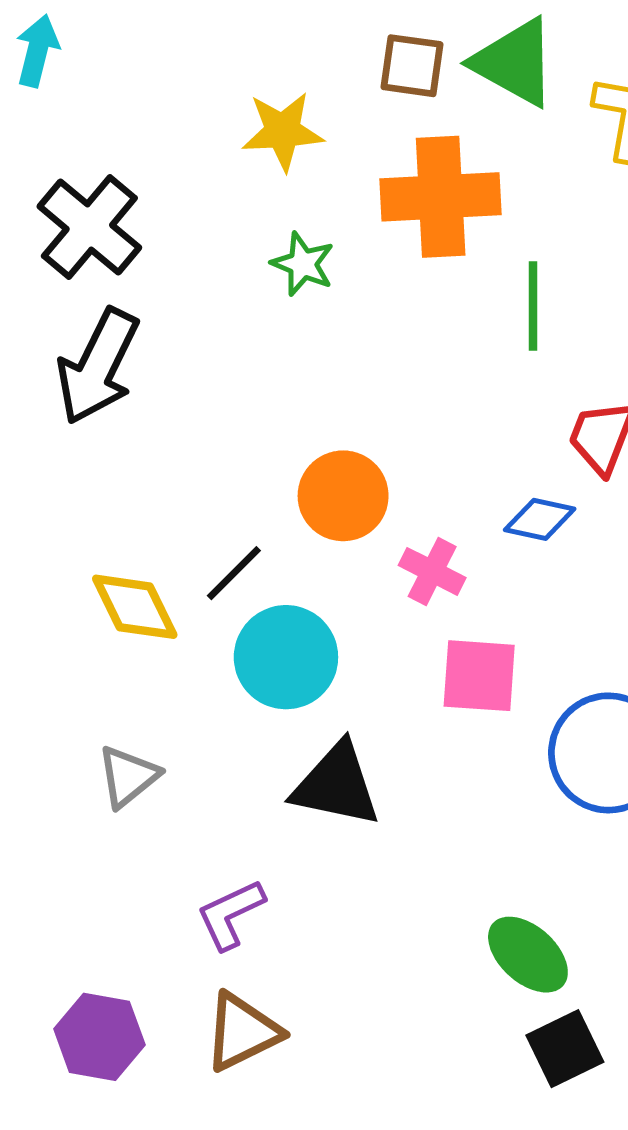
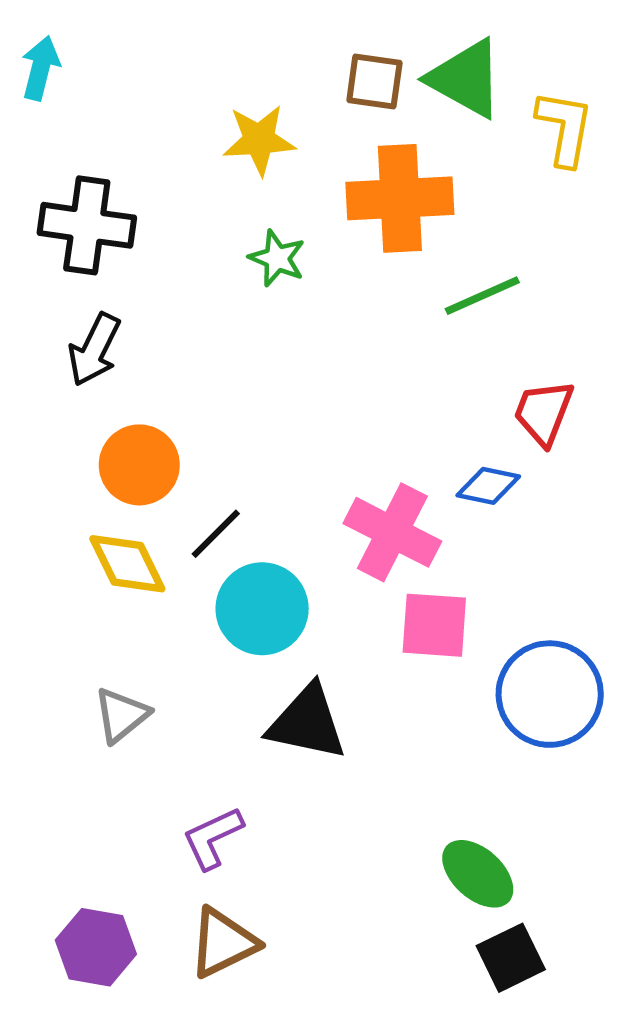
black cross: (89, 227) -> (87, 225), turned -32
green line: (533, 306) -> (482, 296), turned 66
black arrow: (98, 366) -> (94, 350), size x0.7
orange circle: (343, 496) -> (139, 465), moved
pink cross: (432, 571) -> (392, 532), size x1.6

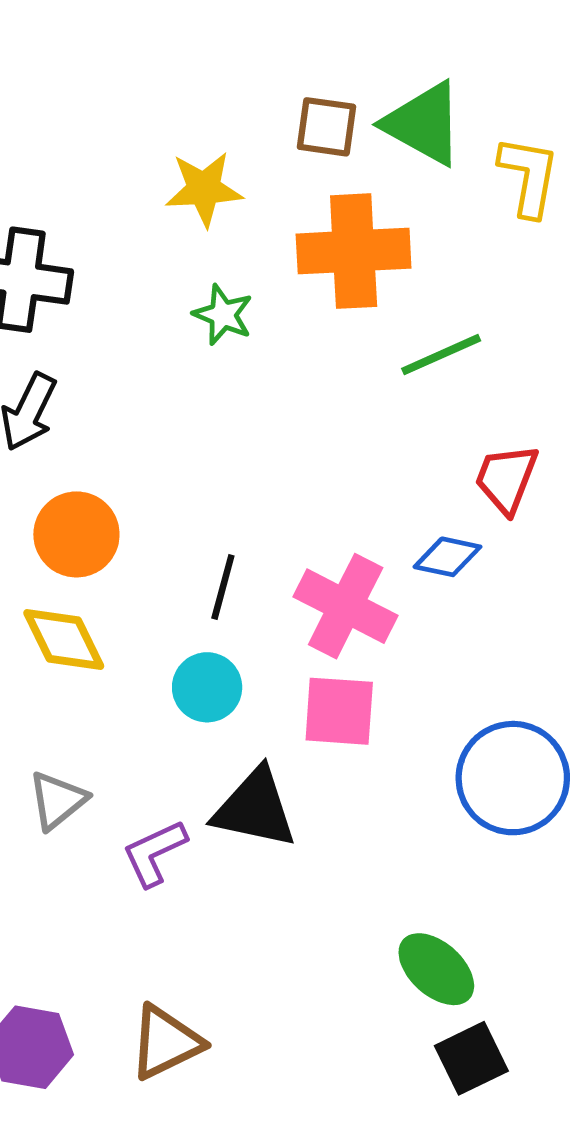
black line: (216, 534) -> (223, 587), moved, turned -30
cyan circle: (262, 609) -> (207, 687), size x0.7
pink square: (434, 625) -> (339, 711), moved
purple L-shape: (213, 838) -> (155, 853), moved

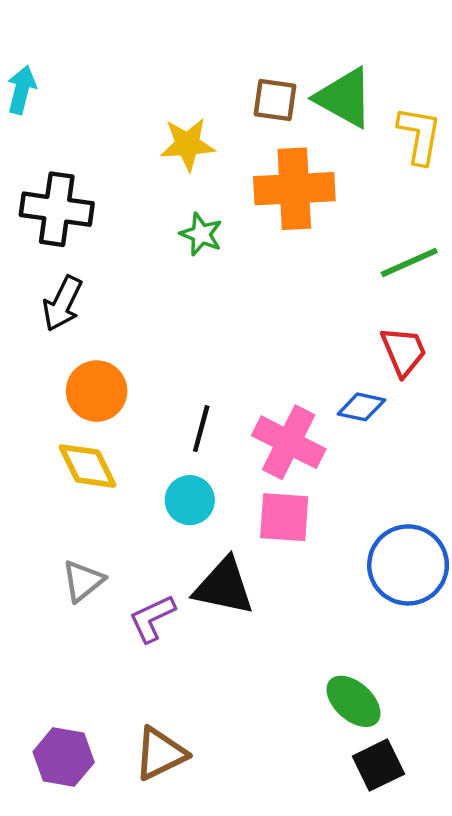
green line: (441, 355) -> (409, 263), moved
red trapezoid: (506, 479) -> (403, 351), turned 136

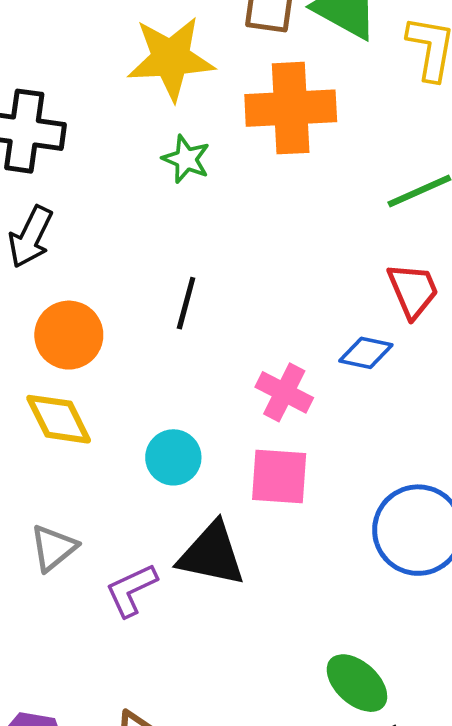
yellow star: (188, 144) -> (171, 58), size x1.4
black line: (201, 429) -> (186, 303), moved
pink cross: (289, 442) -> (284, 392), size x0.7

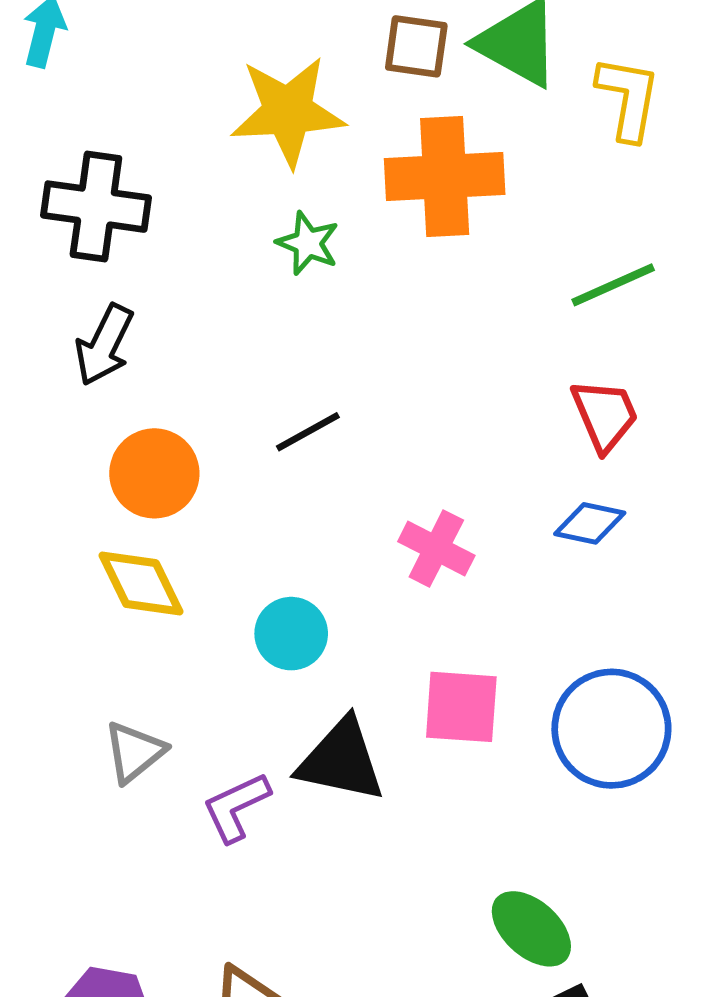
black line: (186, 303) -> (308, 432), turned 46
blue diamond: (366, 353) -> (590, 523), moved
pink square: (279, 477) -> (461, 707), moved

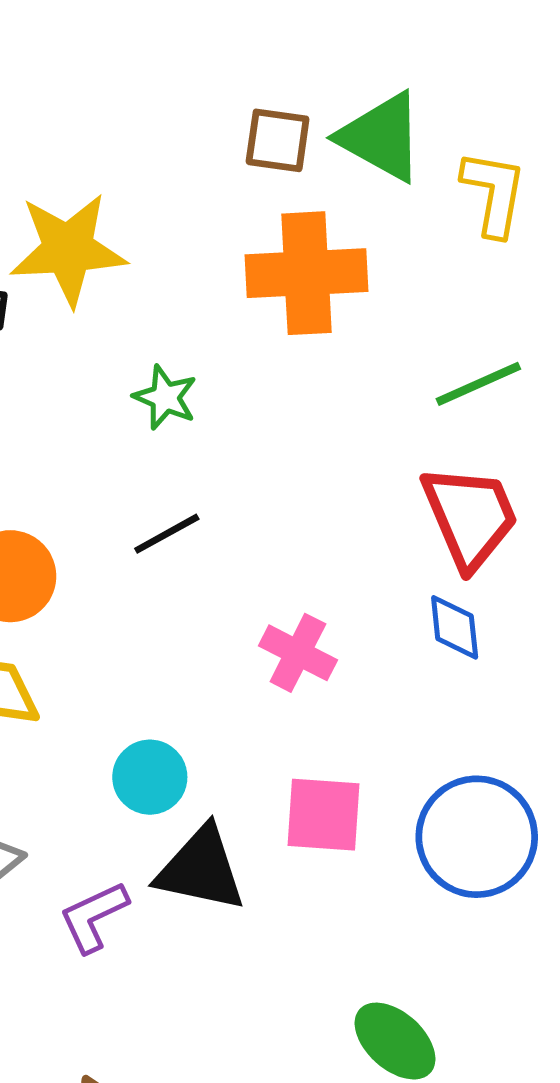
yellow star: (288, 111) -> (68, 249), moved
green star: (308, 243) -> (165, 397), moved
red trapezoid: (605, 415) -> (470, 517), size x1.4
blue diamond: (590, 523) -> (455, 627), turned 72
cyan circle: (291, 634) -> (150, 777), moved

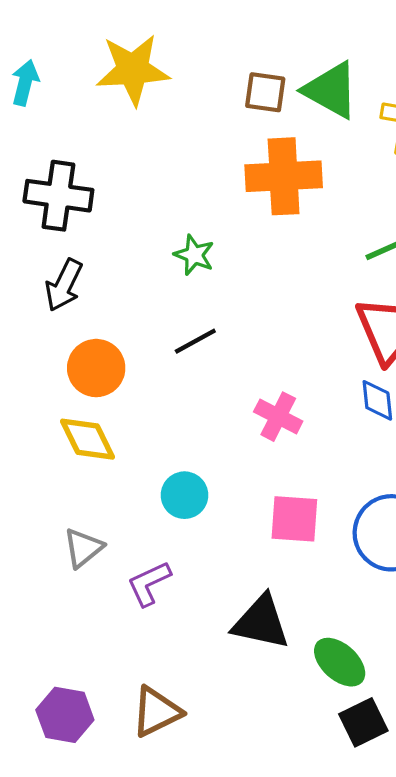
yellow star: (68, 249) -> (133, 70), moved
black triangle: (201, 869) -> (261, 622), moved

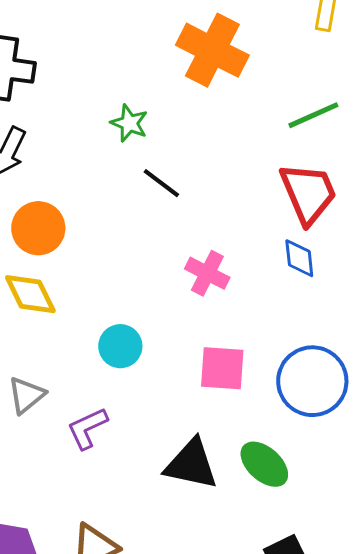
orange cross: (284, 176) -> (212, 50), turned 30
black line: (195, 341) -> (161, 183), moved, turned 66
green ellipse: (340, 662) -> (264, 464), moved

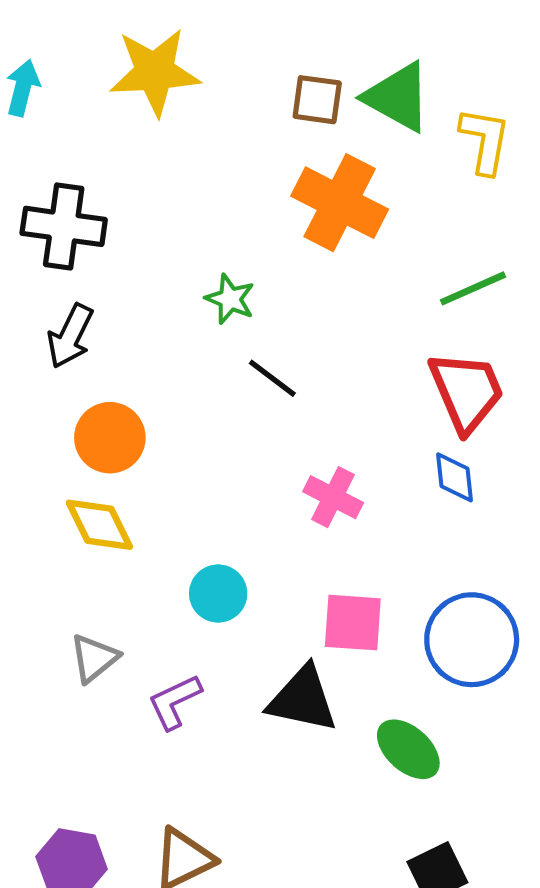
black triangle: (191, 464) -> (303, 699), moved

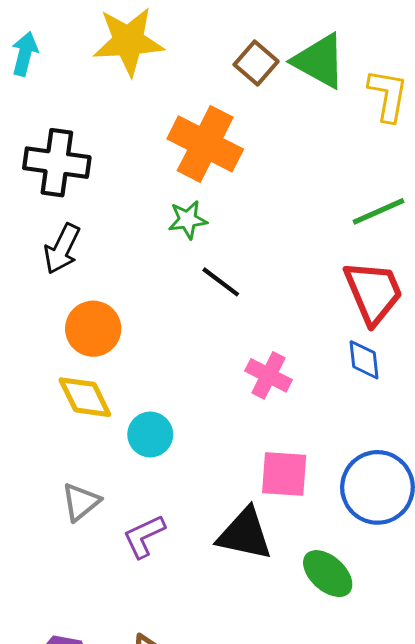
brown square: (317, 100) -> (256, 63), turned 33
orange cross: (340, 203) -> (205, 144), moved
green star: (230, 299) -> (188, 220), turned -30
cyan circle: (218, 593) -> (150, 435), moved

